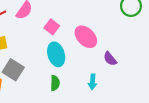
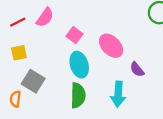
cyan arrow: (92, 82) -> (118, 94), size x1.5
green semicircle: (55, 83) -> (78, 95), size x1.5

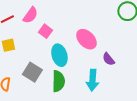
pink square: (74, 35) -> (45, 31), moved
gray square: (33, 81) -> (32, 72), moved

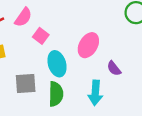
pink ellipse: (86, 39) -> (88, 45), turned 75
gray square: (32, 72) -> (26, 84), turned -36

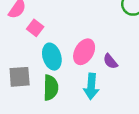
pink ellipse: (88, 45) -> (84, 52), moved

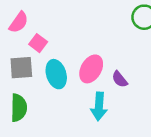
gray square: (20, 77) -> (21, 68), moved
green semicircle: (51, 88) -> (19, 108), moved

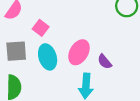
pink square: (38, 43) -> (41, 28), moved

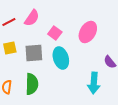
pink ellipse: (79, 52) -> (88, 32), moved

